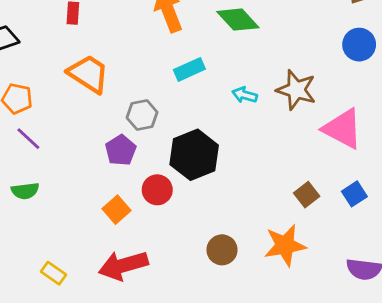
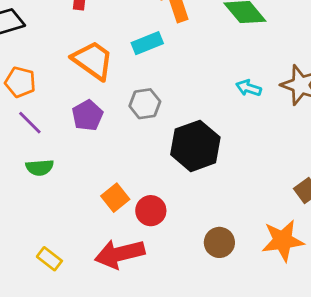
cyan rectangle: (189, 69) -> (147, 43), moved
purple pentagon: (121, 150) -> (87, 115), moved
red circle: (157, 190) -> (151, 211), moved
green semicircle: (25, 191) -> (40, 167), moved

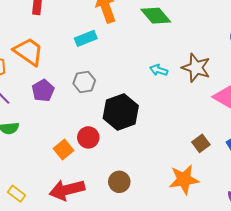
orange trapezoid: (93, 60) -> (28, 52), moved
red circle: (151, 211) -> (88, 137), moved
brown circle: (219, 242) -> (119, 182), moved

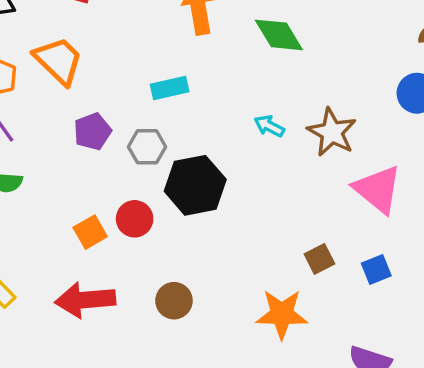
cyan rectangle: (86, 38) -> (170, 88), moved
gray hexagon: (84, 82) -> (147, 147), moved
purple pentagon: (43, 91) -> (92, 131), moved

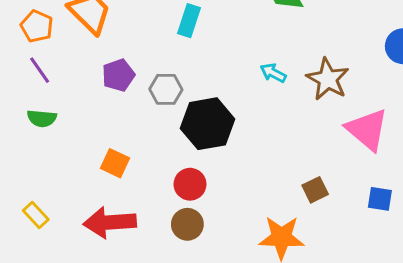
cyan rectangle: (170, 88) -> (189, 21), moved, turned -60
red circle: (135, 219) -> (190, 184), moved
orange square: (90, 232) -> (115, 163), turned -36
blue square: (376, 269) -> (380, 199), moved, turned 30

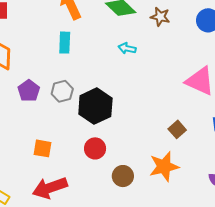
cyan arrow: (273, 73) -> (127, 48), moved
brown star: (328, 79) -> (160, 17), moved, size x0.7
brown circle: (187, 224) -> (123, 176), moved

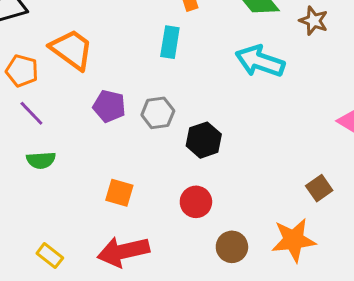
cyan arrow: (127, 48) -> (260, 61), size x1.8
purple pentagon: (29, 91) -> (109, 106), turned -30
black hexagon: (95, 106) -> (204, 140), size x0.7

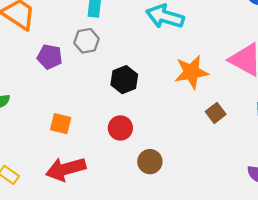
gray hexagon: (158, 113) -> (86, 41), moved
orange star: (294, 240) -> (191, 72), moved

